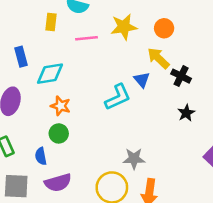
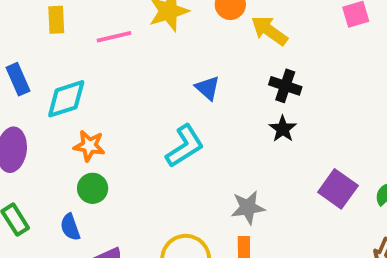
yellow arrow: (158, 58) -> (269, 31), moved
black cross: (181, 76) -> (285, 86), moved
cyan L-shape: (118, 97) -> (185, 146), moved
gray star: (134, 159) -> (248, 208), moved

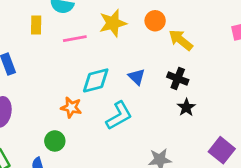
black cross: (285, 86) -> (178, 78), moved
cyan diamond: (66, 99) -> (96, 80), moved
orange star: (89, 146) -> (71, 108), moved

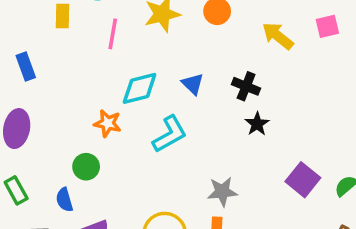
pink line: (75, 39) -> (113, 34), turned -70
yellow arrow: (181, 40) -> (278, 36), moved

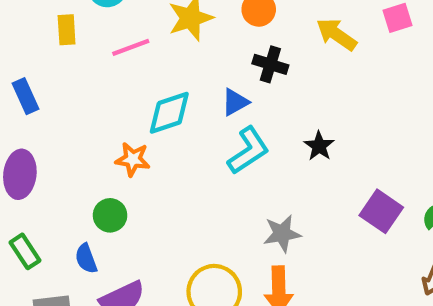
pink line: (113, 34) -> (131, 47), turned 64
blue triangle: (193, 84) -> (235, 102), turned 50
black cross: (246, 86) -> (270, 64), moved
cyan L-shape: (170, 134) -> (248, 151), moved

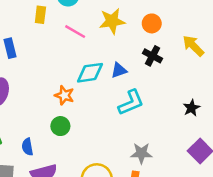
pink line: (131, 47) -> (75, 32), turned 40
blue triangle: (235, 102) -> (119, 70), moved
black star: (319, 146) -> (191, 108), moved
green circle: (110, 215) -> (60, 126), moved

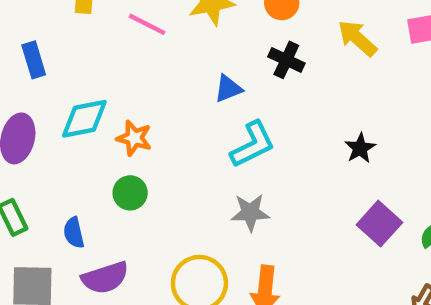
cyan diamond: (90, 73) -> (84, 119), moved
gray star: (141, 153) -> (250, 212), moved

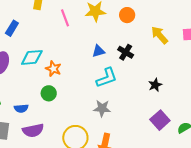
pink line: (147, 24) -> (65, 18), turned 36
blue rectangle: (34, 60) -> (12, 28), turned 42
black cross: (286, 60) -> (126, 52), moved
blue semicircle: (74, 233) -> (21, 108), turned -88

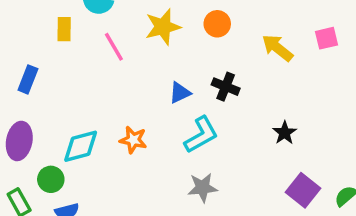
cyan diamond: (32, 57) -> (81, 146), moved
orange star: (53, 69) -> (133, 140), moved
green circle: (49, 93) -> (51, 179), moved

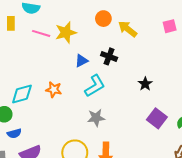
yellow star: (163, 27) -> (66, 32), moved
pink line: (114, 47) -> (41, 33), turned -42
yellow arrow: (277, 48) -> (128, 29), moved

